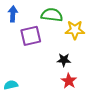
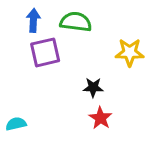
blue arrow: (13, 14) -> (33, 20), moved
yellow star: (75, 30) -> (130, 52), moved

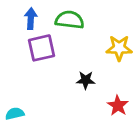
red star: (100, 118) -> (118, 106), moved

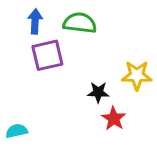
yellow star: (119, 48) -> (137, 75), moved
red star: (118, 106) -> (114, 119), moved

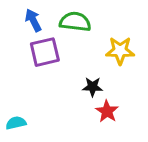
blue arrow: (35, 21) -> (33, 20), turned -30
yellow star: (137, 75) -> (120, 51), moved

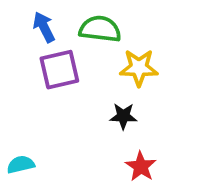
yellow star: (120, 51) -> (139, 68), moved
red star: (107, 111) -> (141, 166), moved

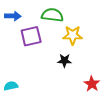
blue arrow: (44, 27) -> (13, 16), moved, turned 119
red star: (141, 166) -> (92, 84), moved

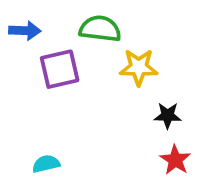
black star: (64, 61) -> (168, 116), moved
cyan semicircle: (11, 86) -> (46, 164), moved

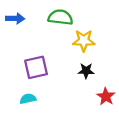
purple square: (60, 69) -> (36, 67), moved
black star: (168, 116) -> (86, 71), moved

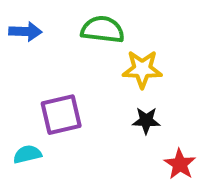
cyan semicircle: (28, 99) -> (27, 154), moved

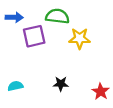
purple square: (61, 115) -> (34, 36), moved
black star: (146, 121) -> (61, 84), moved

